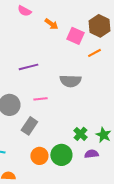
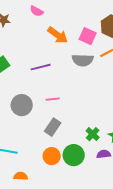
orange arrow: (51, 24) -> (58, 35), moved, size x1.5
gray semicircle: (70, 81) -> (83, 60), moved
gray rectangle: (29, 126) -> (53, 127), moved

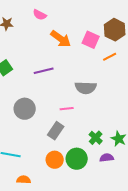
gray semicircle: (83, 60) -> (86, 88), moved
pink line: (53, 99) -> (67, 109), moved

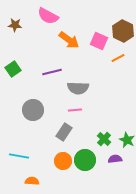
pink semicircle: (40, 15) -> (48, 16), size x1.5
gray semicircle: (86, 88) -> (78, 88), moved

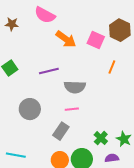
orange line: (118, 58) -> (112, 67), moved, turned -40

